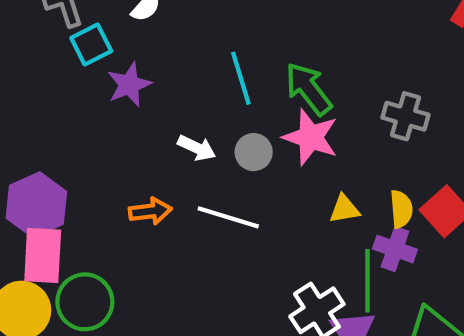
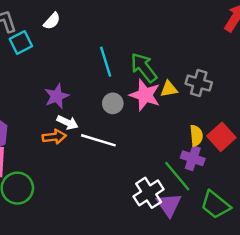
purple star: (129, 85) -> (57, 96), moved
white arrow: (197, 148) -> (67, 122), moved
yellow triangle: (344, 209) -> (169, 89), moved
green line: (368, 281) -> (177, 176), turned -40

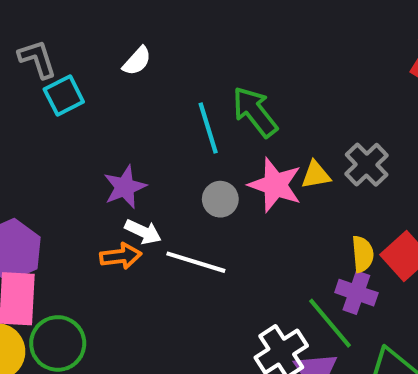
white semicircle: (52, 21) -> (137, 61), moved
green arrow: (144, 68) -> (255, 112), moved
gray cross: (199, 83) -> (367, 165), turned 30

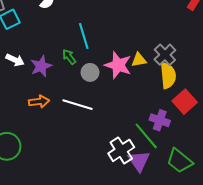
green arrow: (255, 112) -> (69, 57), moved, size x0.6
white arrow: (143, 232) -> (15, 60), moved
yellow semicircle: (363, 254) -> (168, 76), moved, size x1.4

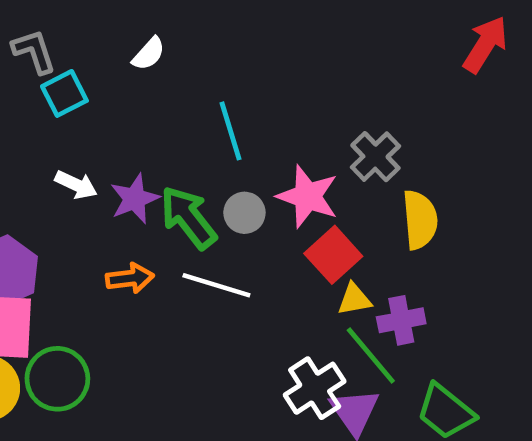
gray cross: (165, 55) -> (375, 157), moved
green arrow: (69, 57) -> (188, 217), moved, size x1.8
yellow triangle: (139, 60) -> (354, 299), moved
red square: (185, 102) -> (333, 255), moved
purple cross: (160, 120) -> (401, 320), turned -30

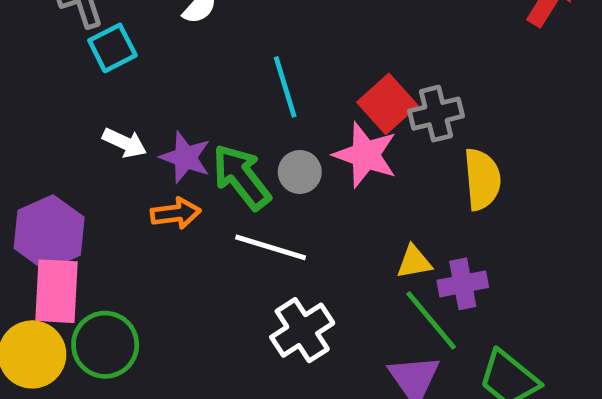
gray cross: (375, 157) -> (436, 114), turned 30
purple star: (135, 199) -> (185, 157), turned -30
red square: (333, 255) -> (387, 104), moved
orange arrow: (130, 278) -> (176, 213), moved
white cross: (315, 388) -> (302, 330), moved

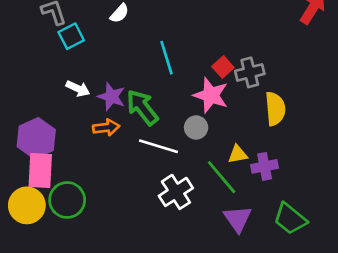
red square: (387, 104) -> (223, 67), size x0.7
gray circle: (300, 172) -> (196, 127), moved
green line: (431, 320) -> (222, 177), moved

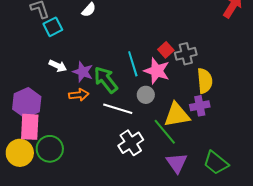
cyan line: (167, 58) -> (133, 64), moved
yellow triangle: (238, 154) -> (177, 115), size x1.8
purple cross: (265, 166) -> (200, 106), moved

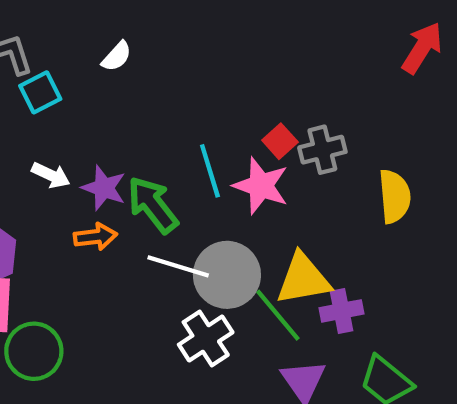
yellow semicircle: (205, 81) -> (395, 196), moved
gray circle: (146, 95) -> (227, 275), moved, size x1.8
purple cross: (200, 106) -> (342, 311), moved

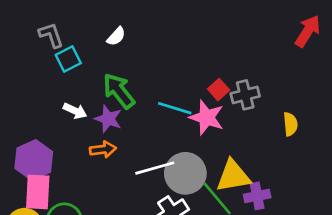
cyan line: (210, 171) -> (175, 108), turned -56
yellow semicircle: (395, 196) -> (290, 124), size x0.7
green arrow: (153, 205) -> (119, 91), moved
white line: (178, 266) -> (155, 168), turned -33

